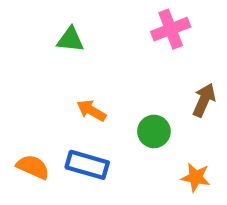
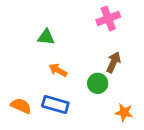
green triangle: (70, 40) -> (46, 37), moved
brown arrow: (204, 100) -> (114, 62), moved

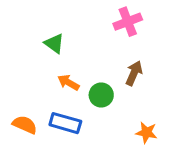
green triangle: (46, 37) -> (54, 44), turned 30
green circle: (98, 83) -> (101, 95), moved

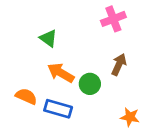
orange arrow: (68, 83) -> (61, 73), size x1.4
orange semicircle: (25, 125) -> (26, 96), moved

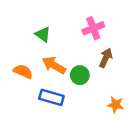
pink cross: (113, 19) -> (93, 28), moved
orange semicircle: (26, 96) -> (23, 71), moved

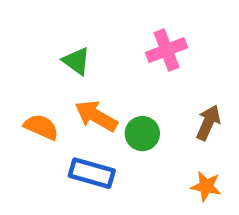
brown arrow: (106, 58) -> (208, 123), moved

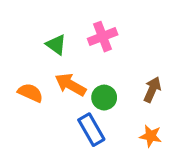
pink cross: (166, 50) -> (103, 37), moved
blue rectangle: (92, 173) -> (91, 130), moved, turned 44

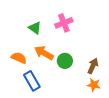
brown arrow: (152, 90) -> (93, 66), moved
blue rectangle: (91, 130) -> (32, 81), moved

